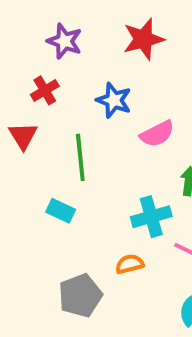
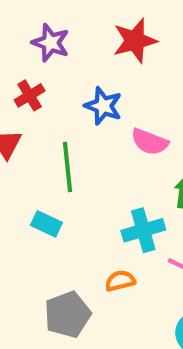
pink semicircle: (157, 134) -> (150, 142), turned 48

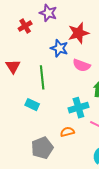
red star: (135, 41) -> (78, 33), moved
purple star: (51, 43) -> (48, 13), moved
red cross: (30, 95) -> (25, 26), moved

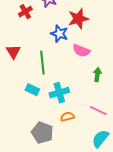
cyan cross: (78, 108) -> (59, 93), moved
gray pentagon: (42, 148) -> (42, 133), turned -30

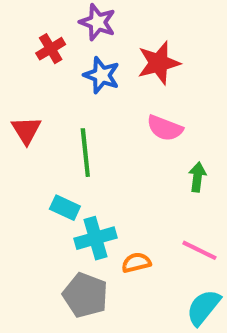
blue star: (59, 34) -> (102, 75), moved
cyan cross: (59, 93) -> (95, 238), moved

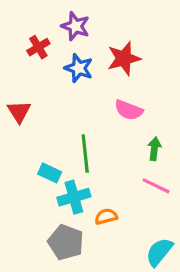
green line: (85, 153) -> (85, 154), moved
pink line: (199, 250) -> (156, 186), moved

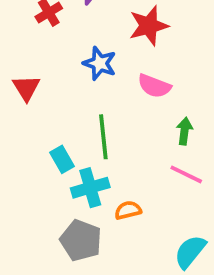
blue star: (79, 68) -> (100, 63), moved
cyan rectangle: (50, 173) -> (62, 159), turned 35

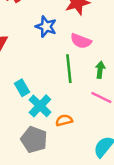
green line: (103, 137) -> (69, 69), moved
cyan cross: (90, 188) -> (40, 106), turned -30

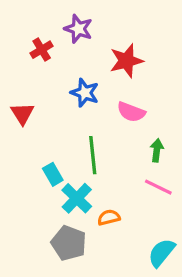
green line: (69, 69) -> (93, 155), moved

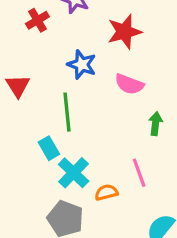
green line: (93, 155) -> (67, 112), moved
pink line: (158, 187) -> (139, 173), moved, turned 44

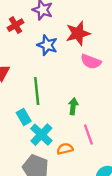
blue star: (82, 65) -> (47, 45), moved
pink semicircle: (129, 84) -> (91, 62), moved
green arrow: (156, 124) -> (73, 106), moved

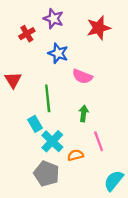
red star: (78, 33) -> (99, 28), moved
pink semicircle: (91, 62) -> (82, 76), moved

